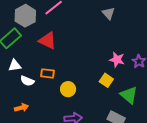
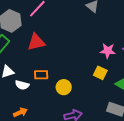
red triangle: (48, 40) -> (36, 42), turned -30

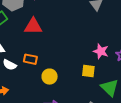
yellow square: (100, 73) -> (88, 71), turned -32

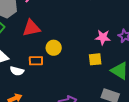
yellow circle: (50, 77) -> (54, 48), moved

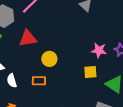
orange rectangle: (36, 61) -> (39, 81), moved
white semicircle: (17, 71) -> (12, 81), turned 56

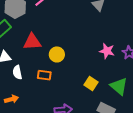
red triangle: (28, 38) -> (32, 42), moved
yellow square: (90, 72) -> (91, 84), moved, turned 32

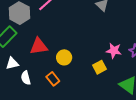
orange rectangle: (44, 75) -> (53, 79), turned 48
yellow square: (91, 84) -> (99, 67), moved, turned 32

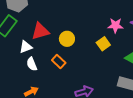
white triangle: (12, 63) -> (26, 47), moved

